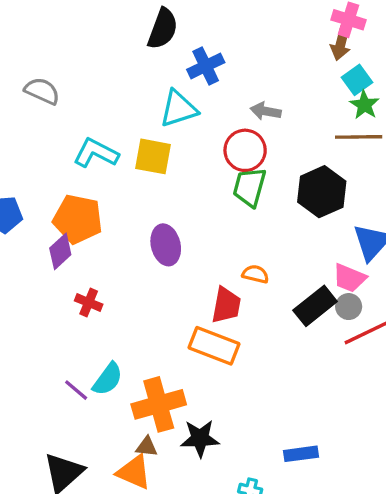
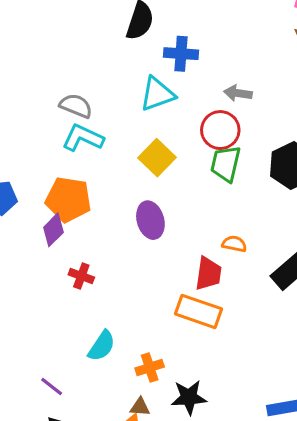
blue cross: (206, 66) -> (181, 54), turned 32
gray semicircle: (42, 91) -> (76, 106), moved
yellow square: (153, 156) -> (157, 158), moved, turned 36
purple line: (76, 390) -> (52, 387), moved
orange cross: (159, 404) -> (150, 367), size x0.6

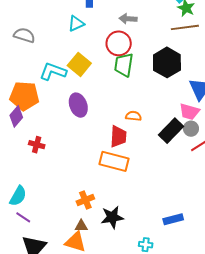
cyan triangle: (157, 94) -> (76, 23), size x0.7
cyan L-shape: (83, 138) -> (53, 71), moved
cyan semicircle: (102, 346) -> (18, 196), moved

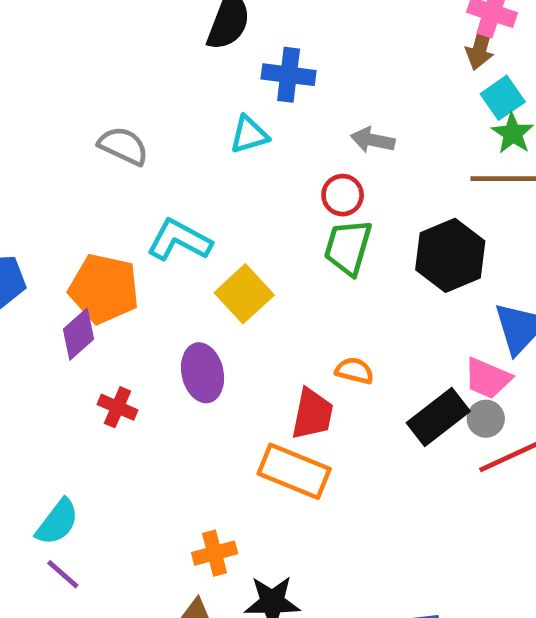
red circle: (119, 43) -> (343, 195), size x0.7
yellow square: (79, 64) -> (244, 294), moved
purple ellipse: (78, 105) -> (203, 373), moved

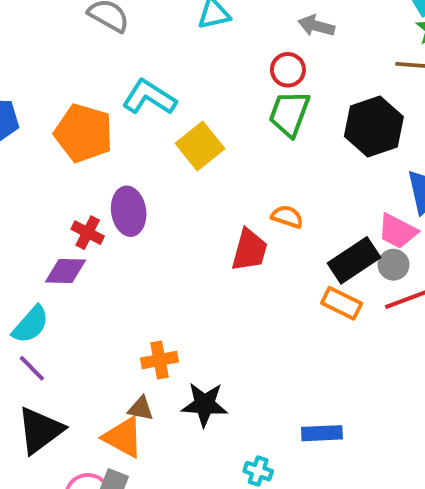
purple diamond: (78, 334) -> (65, 271), moved, turned 39
purple ellipse: (203, 373) -> (129, 211), moved
orange rectangle: (294, 471) -> (342, 303), moved, size x0.7

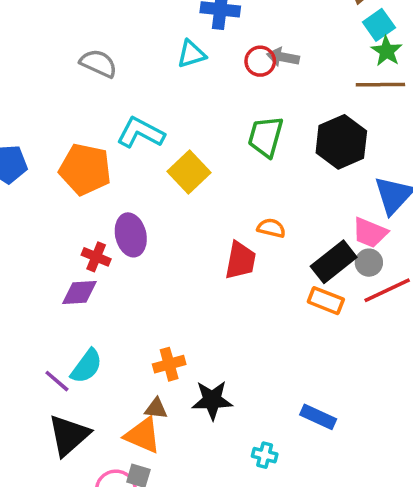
red circle: (288, 70) -> (260, 61), moved
cyan semicircle: (31, 325) -> (86, 366), moved
blue rectangle: (322, 433) -> (318, 417), turned 32

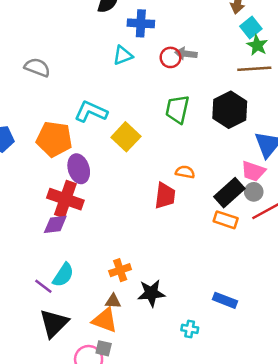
gray semicircle: (98, 63) -> (37, 67), moved
purple ellipse: (131, 235) -> (79, 169), moved
red cross: (96, 257) -> (65, 199), size x1.8

